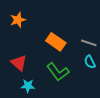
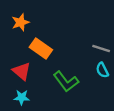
orange rectangle: (56, 42) -> (41, 48), moved
cyan star: (28, 86) -> (22, 97), moved

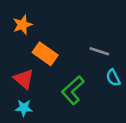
gray line: (101, 48) -> (99, 51), moved
green L-shape: (66, 81) -> (73, 90), turned 85

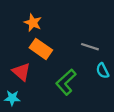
orange star: (23, 25) -> (33, 23), moved, turned -30
cyan star: (24, 108) -> (12, 98), moved

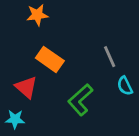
orange star: (33, 23) -> (37, 15), moved, turned -30
gray line: (90, 47) -> (110, 57), turned 48

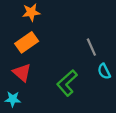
orange rectangle: (50, 59) -> (27, 42), moved, turned -70

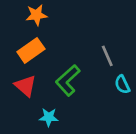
green L-shape: (67, 83) -> (68, 80), moved
cyan star: (13, 99) -> (49, 117), moved

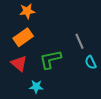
green L-shape: (68, 80) -> (50, 59), turned 30

